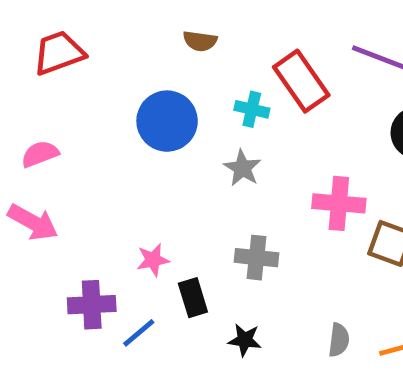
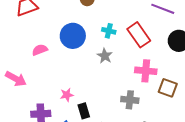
red rectangle: (301, 81) -> (139, 35), moved
pink semicircle: (40, 154) -> (40, 50), moved
gray cross: (256, 258) -> (130, 100), moved

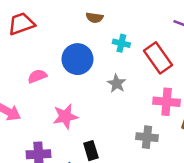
cyan cross: (109, 31) -> (121, 43), moved
pink star: (67, 95) -> (65, 116), moved, size x1.5

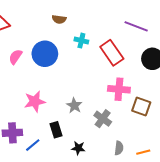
pink semicircle: (37, 76) -> (15, 57), moved, turned -35
gray star: (117, 83) -> (74, 105), moved
gray cross: (147, 137) -> (103, 119), turned 30

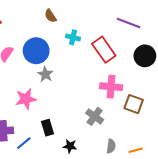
brown semicircle: (59, 19) -> (50, 16), turned 48
gray star: (74, 105) -> (45, 74), moved

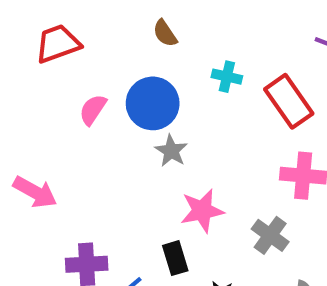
brown semicircle: (50, 16) -> (165, 33), moved
pink star: (26, 99) -> (202, 211), moved

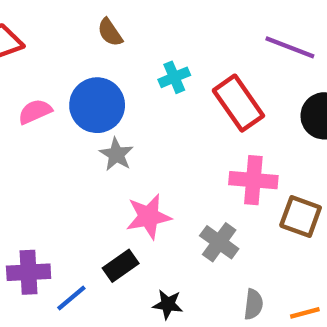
cyan cross: (227, 77) -> (174, 77), turned -36
pink semicircle: (93, 110) -> (35, 112), turned 32
black rectangle: (175, 258) -> (121, 266), turned 72

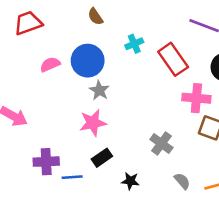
pink cross: (253, 180) -> (196, 98), moved
pink star: (149, 217) -> (93, 123), moved
blue line: (71, 298) -> (72, 177), turned 36
gray semicircle: (253, 304) -> (182, 181), turned -48

